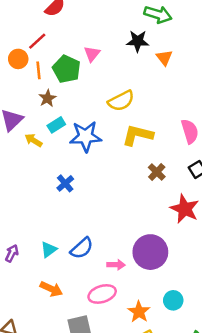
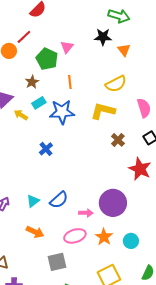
orange line: (39, 70) -> (70, 82), moved
yellow semicircle: (121, 101) -> (116, 84), moved
orange star: (139, 312) -> (104, 237), moved

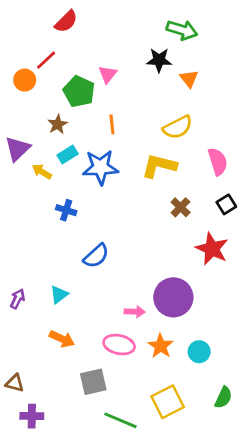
blue cross: (46, 149) -> (66, 210), moved, turned -32
blue semicircle: (59, 200) -> (96, 256), moved
pink ellipse: (75, 236) -> (119, 345), turned 30

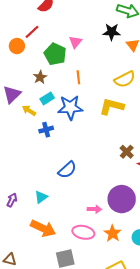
brown cross: (181, 207) -> (127, 152), moved
blue cross: (66, 210) -> (46, 130), moved, turned -32
orange arrow: (62, 339) -> (43, 228), size x1.4

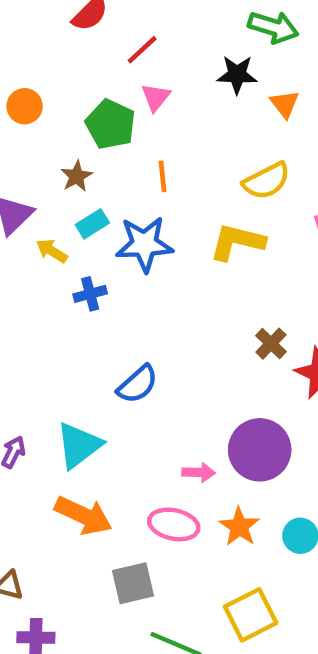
red line: (32, 32) -> (142, 50), moved
cyan triangle: (41, 197) -> (79, 445), size x1.6

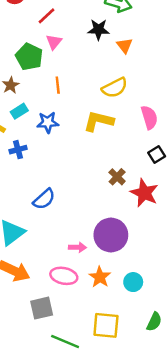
blue star: (144, 244) -> (48, 122), size x0.7
yellow square: (251, 615) -> (106, 325), turned 32

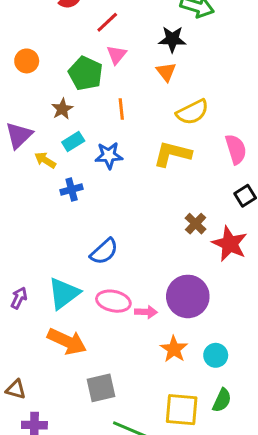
orange triangle: (124, 46) -> (166, 72), moved
pink ellipse: (64, 276) -> (113, 301), moved
green semicircle: (154, 322) -> (222, 400), moved

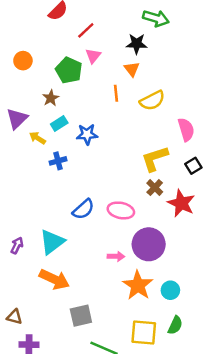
orange line: (121, 109) -> (116, 93), moved
yellow L-shape: (172, 154) -> (155, 158), moved, turned -32
pink ellipse: (113, 301) -> (121, 210), moved
orange star: (174, 349) -> (138, 285), size x1.4

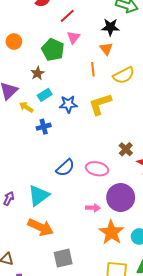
yellow L-shape: (155, 158) -> (100, 104), moved

